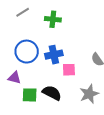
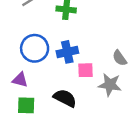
gray star: (89, 94) -> (110, 85), moved, turned 30
green square: (30, 95) -> (26, 105), moved

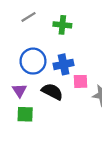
purple triangle: (20, 80) -> (19, 90), turned 42
black semicircle: (65, 98) -> (52, 92), moved

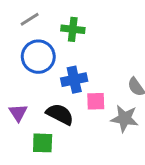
blue circle: (33, 61) -> (38, 57), moved
green square: (25, 114) -> (43, 143), moved

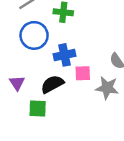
black semicircle: (60, 114) -> (52, 84), turned -55

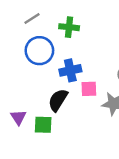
purple triangle: (17, 83) -> (18, 117), moved
black semicircle: (52, 84) -> (58, 100), turned -30

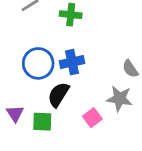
blue circle: (39, 51) -> (38, 63), moved
pink square: (89, 89) -> (92, 118), moved, turned -35

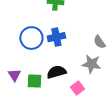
black semicircle: (58, 95) -> (56, 72), moved, turned 42
pink square: (92, 118) -> (77, 88), moved

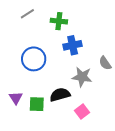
blue cross: (56, 37) -> (73, 45), moved
gray star: (91, 64) -> (82, 77), moved

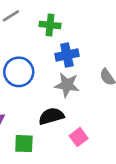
gray star: (82, 77) -> (67, 85), moved
green square: (37, 104) -> (24, 144), moved

